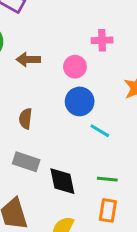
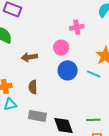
brown arrow: (28, 59) -> (29, 57), moved
cyan line: (100, 131) -> (94, 74), moved

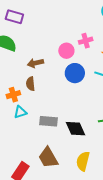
pink cross: (77, 27) -> (86, 41), moved
brown semicircle: (33, 87) -> (30, 84), moved

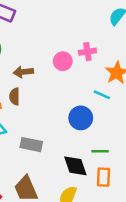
blue circle: (75, 73) -> (81, 118), moved
black diamond: (76, 129) -> (75, 166), moved

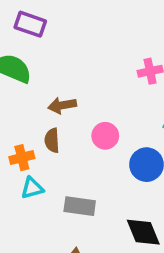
pink circle: (63, 61) -> (105, 136), moved

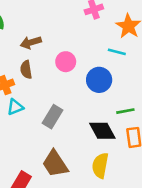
gray rectangle: (80, 206) -> (52, 117), turned -60

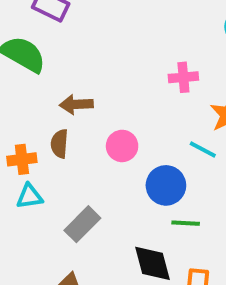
green line: (125, 111) -> (186, 223), moved

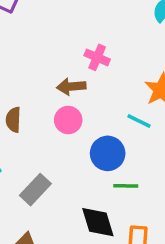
pink cross: (183, 77) -> (97, 57), moved, turned 30
brown arrow: (76, 104) -> (71, 86), moved

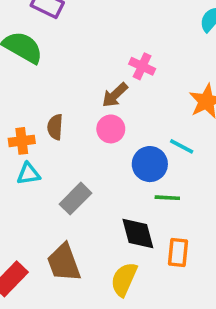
brown arrow: (71, 86) -> (115, 95), turned -40
cyan line: (139, 121) -> (182, 146), moved

